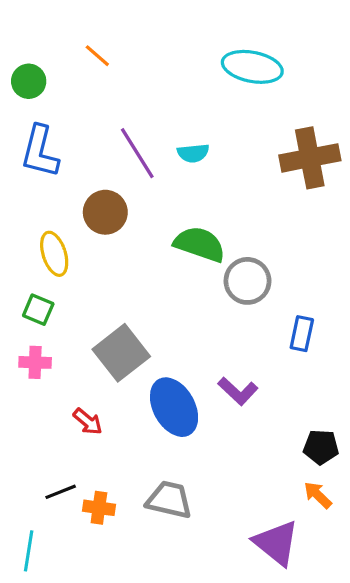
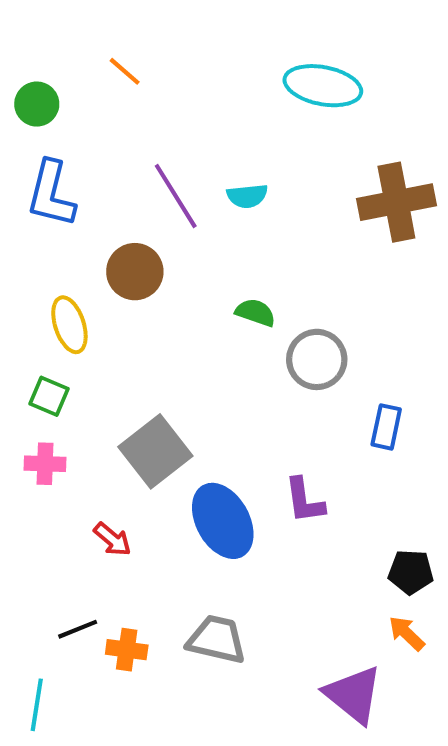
green semicircle: (200, 244) -> (255, 312), size x0.6
purple L-shape: (238, 391) -> (304, 500), turned 39

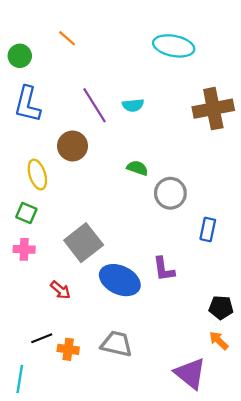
blue ellipse: (223, 521) -> (120, 280), turned -36

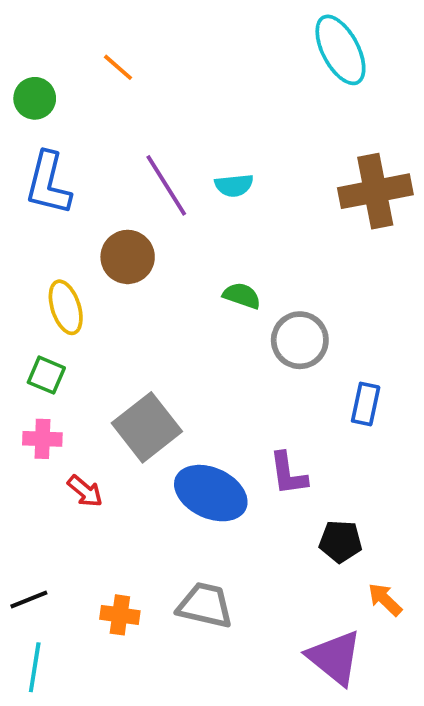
cyan ellipse: (174, 46) -> (340, 50), moved, turned 51
red arrow: (60, 290) -> (85, 491), moved
black pentagon: (221, 308) -> (340, 541), moved
black line: (42, 338) -> (29, 599), moved

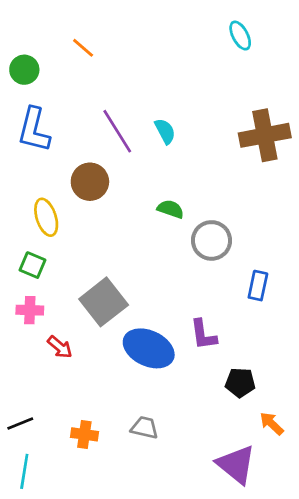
cyan ellipse: (340, 50) -> (240, 36), size x0.6
cyan semicircle: (234, 185) -> (165, 131), turned -112
gray trapezoid: (205, 605) -> (145, 428), size x0.7

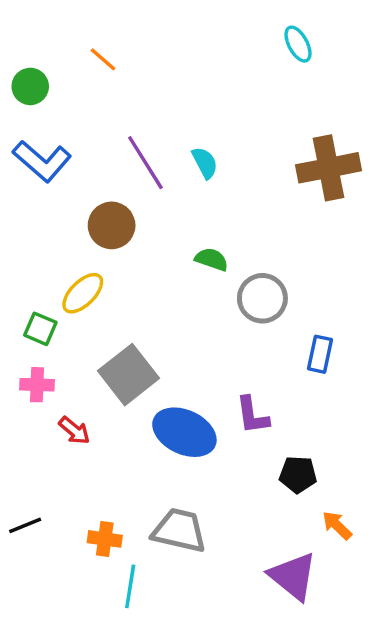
blue L-shape: (34, 130) -> (42, 161), turned -63
yellow ellipse: (46, 217) -> (83, 293), moved, turned 63
gray trapezoid: (145, 428) -> (179, 530), size x1.6
cyan line: (24, 471) -> (130, 586), moved

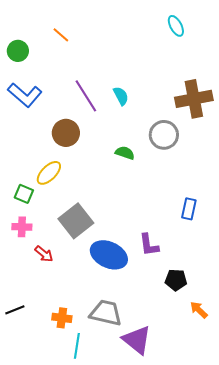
gray circle: (262, 298) -> (164, 135), moved
purple triangle: (293, 576) -> (137, 340), moved

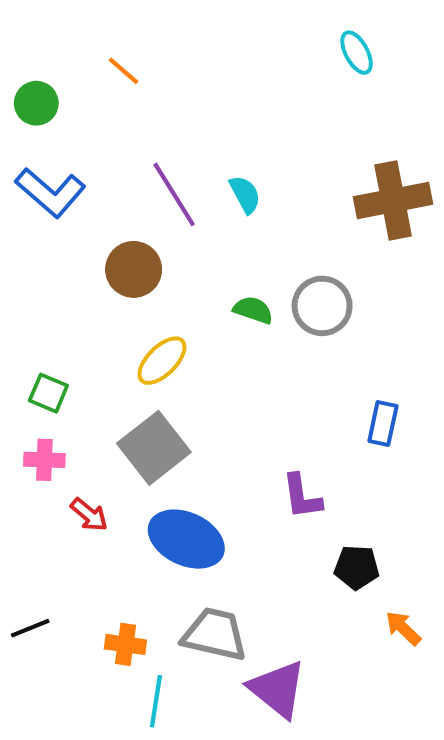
gray circle: (164, 135) -> (322, 306), moved
yellow ellipse: (49, 173) -> (162, 361), moved
blue ellipse: (109, 255) -> (186, 539), moved

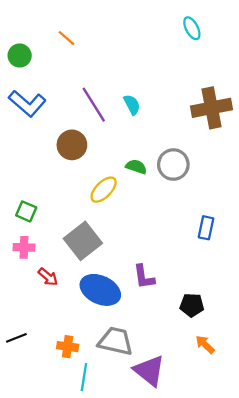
yellow ellipse: (162, 361) -> (104, 190), moved
purple L-shape: (302, 496) -> (144, 277), moved
orange arrow: (403, 628) -> (205, 344), moved

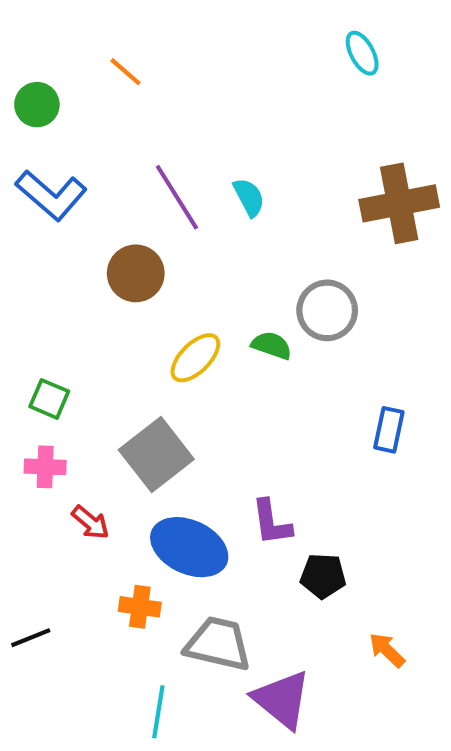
green semicircle: (136, 167) -> (272, 345), moved
black pentagon: (192, 305) -> (323, 576), moved
orange cross: (68, 347) -> (140, 607), moved

